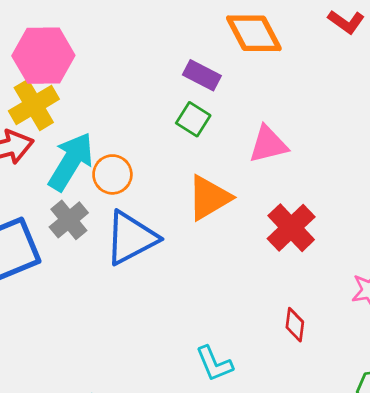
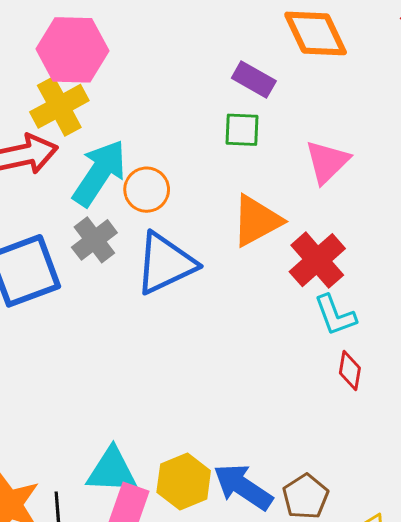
green square: (193, 119) -> (242, 130), turned -32
pink triangle: (268, 144) -> (327, 162), turned -33
red cross: (291, 228) -> (317, 260), moved
cyan L-shape: (214, 364) -> (335, 315), moved

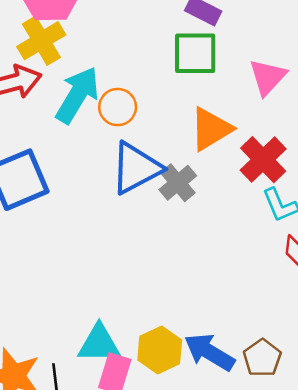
green square: (242, 130) -> (195, 53), size x1.5
gray cross: (94, 240) -> (178, 183), moved

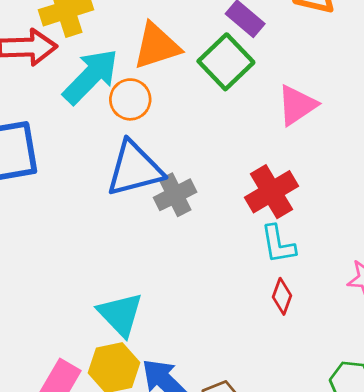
green square: (195, 53) -> (226, 62), turned 33
orange triangle: (211, 129) -> (157, 46), moved
cyan triangle: (99, 344) -> (120, 314), moved, turned 33

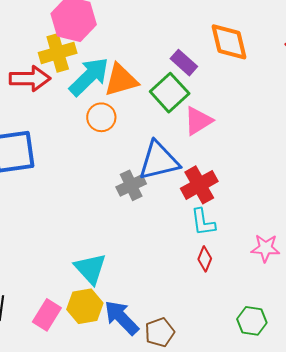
cyan arrow: (91, 76) -> (89, 77), moved
pink triangle: (297, 105) -> (198, 121), moved
blue triangle: (134, 169) -> (159, 161), moved

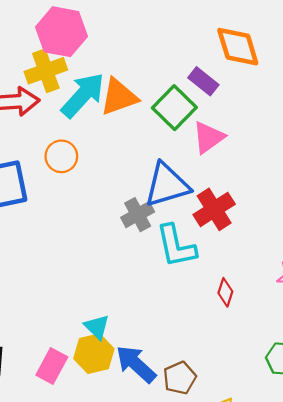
purple rectangle: (184, 63) -> (203, 81), moved
orange circle: (101, 117) -> (61, 156), moved
cyan L-shape: (203, 222) -> (176, 246), moved, size x1.4
cyan triangle: (90, 269) -> (97, 327), moved, size x0.7

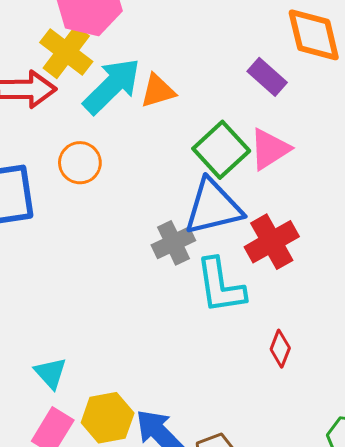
yellow cross: (46, 71) -> (66, 52), turned -36
orange triangle: (119, 97) -> (158, 91), size x0.7
green square: (174, 108) -> (221, 150), moved
cyan triangle: (97, 327) -> (51, 373), moved

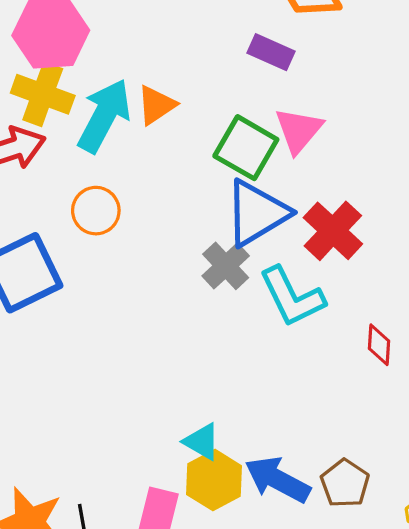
cyan triangle: (51, 373) -> (202, 442), moved

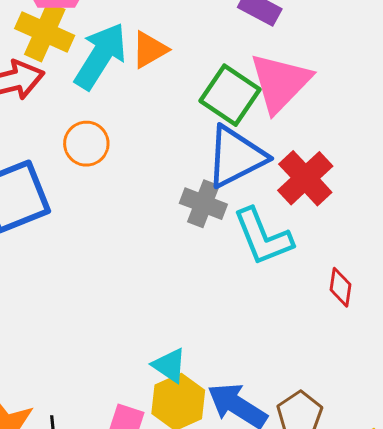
pink triangle: (299, 130) -> (280, 82), size x1.4
gray cross: (226, 266) -> (203, 204), turned -30

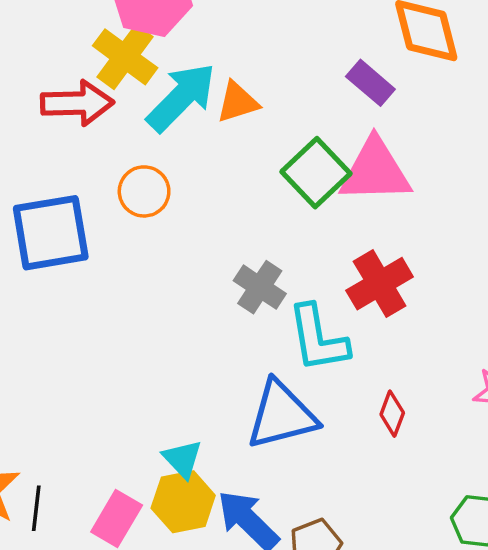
pink triangle: (280, 82) -> (375, 171), turned 32
blue triangle: (236, 157) -> (282, 415), moved

